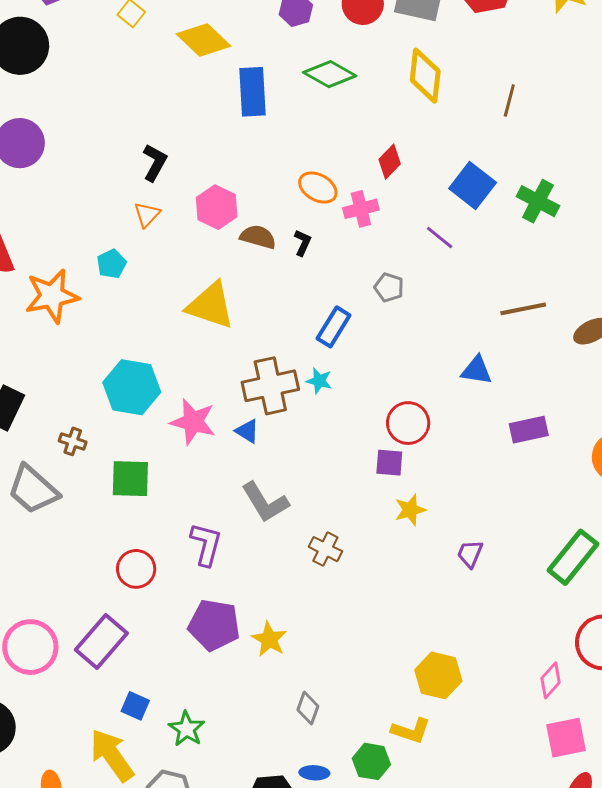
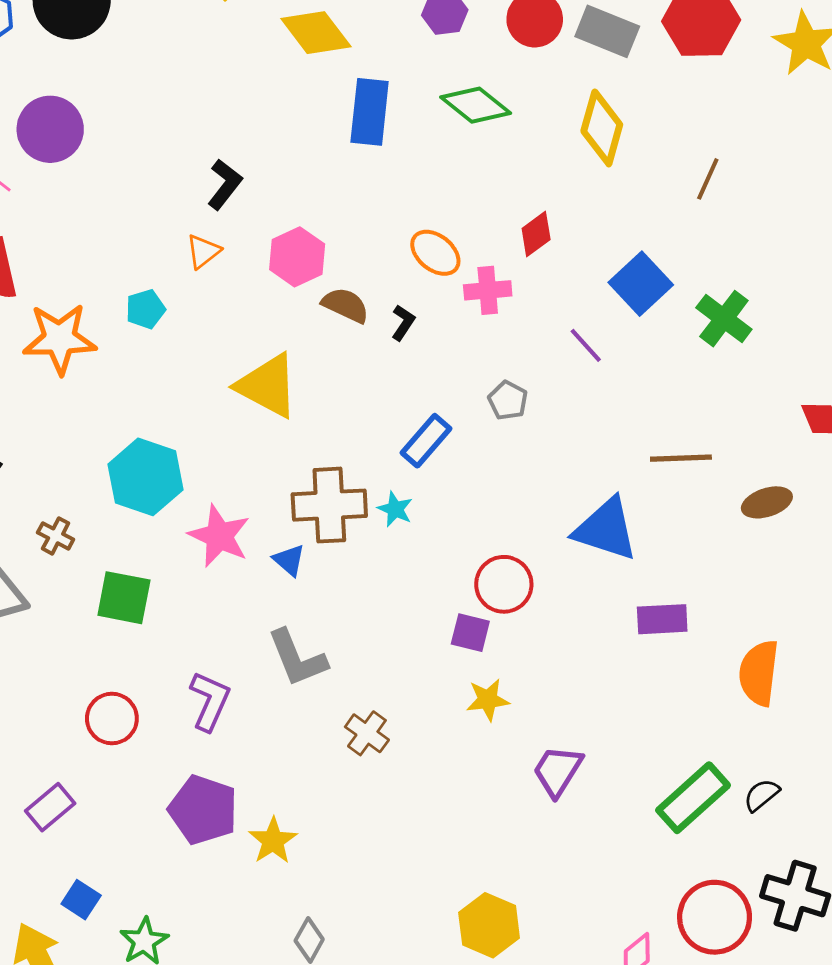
blue triangle: (476, 370) -> (606, 529), size x1.6
purple trapezoid: (470, 554) -> (558, 771), size x1.4
purple rectangle: (101, 641) -> (50, 807), size x0.7

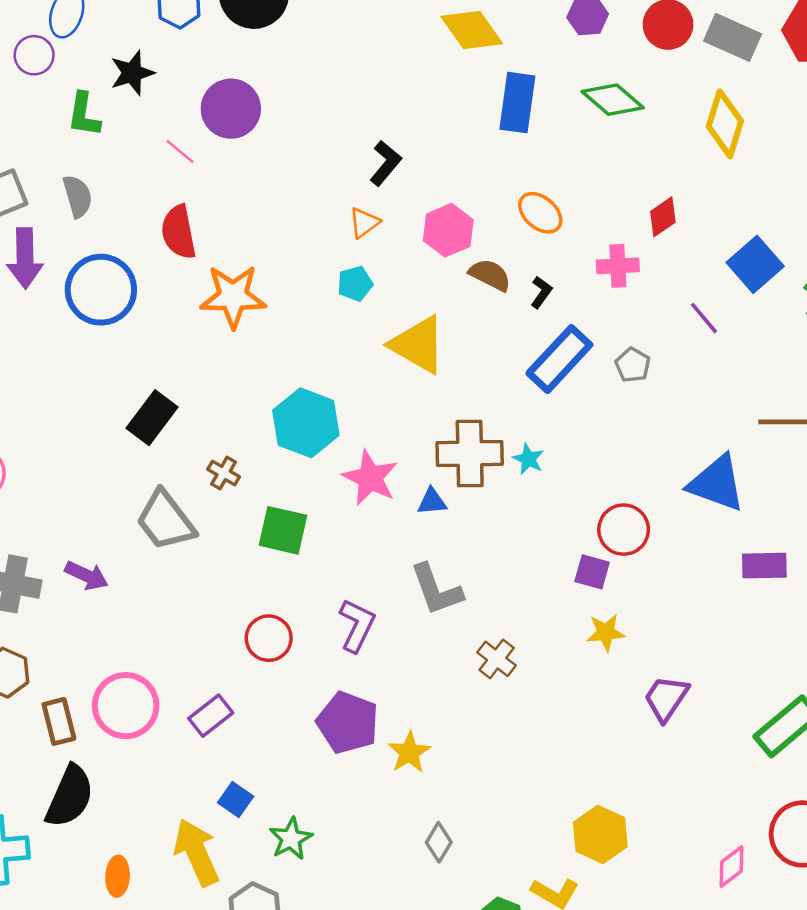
orange ellipse: (435, 253) -> (540, 213), moved
cyan pentagon: (145, 309) -> (355, 284), moved
blue rectangle: (426, 441) -> (559, 359), moved, size x1.4
blue triangle: (289, 560) -> (432, 502), turned -48

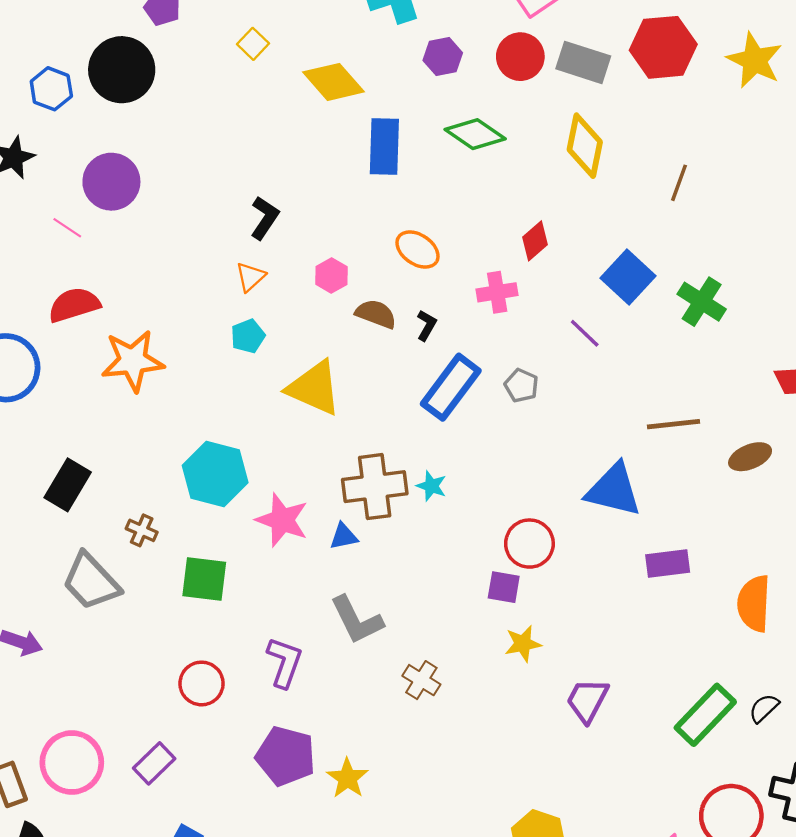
pink hexagon: (448, 230) -> (331, 276), size x0.7
red semicircle: (179, 232) -> (74, 305), turned 90

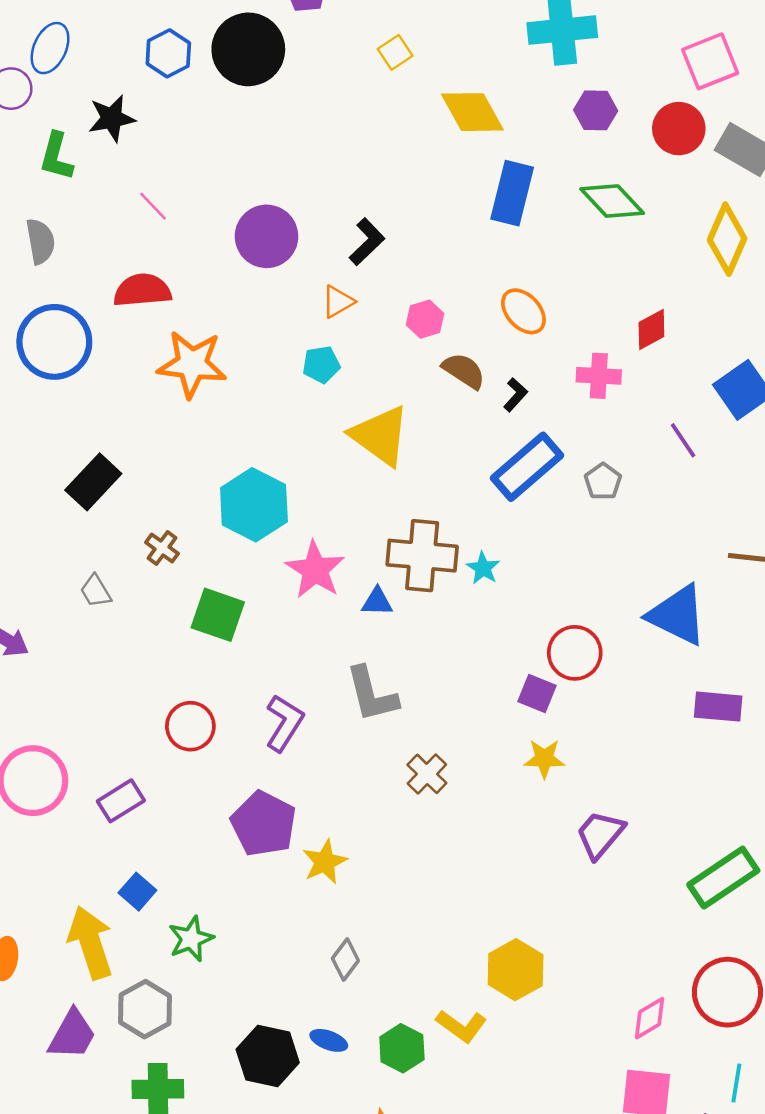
purple circle: (111, 182) -> (267, 236), moved
gray trapezoid: (91, 582) -> (96, 591), size x0.5

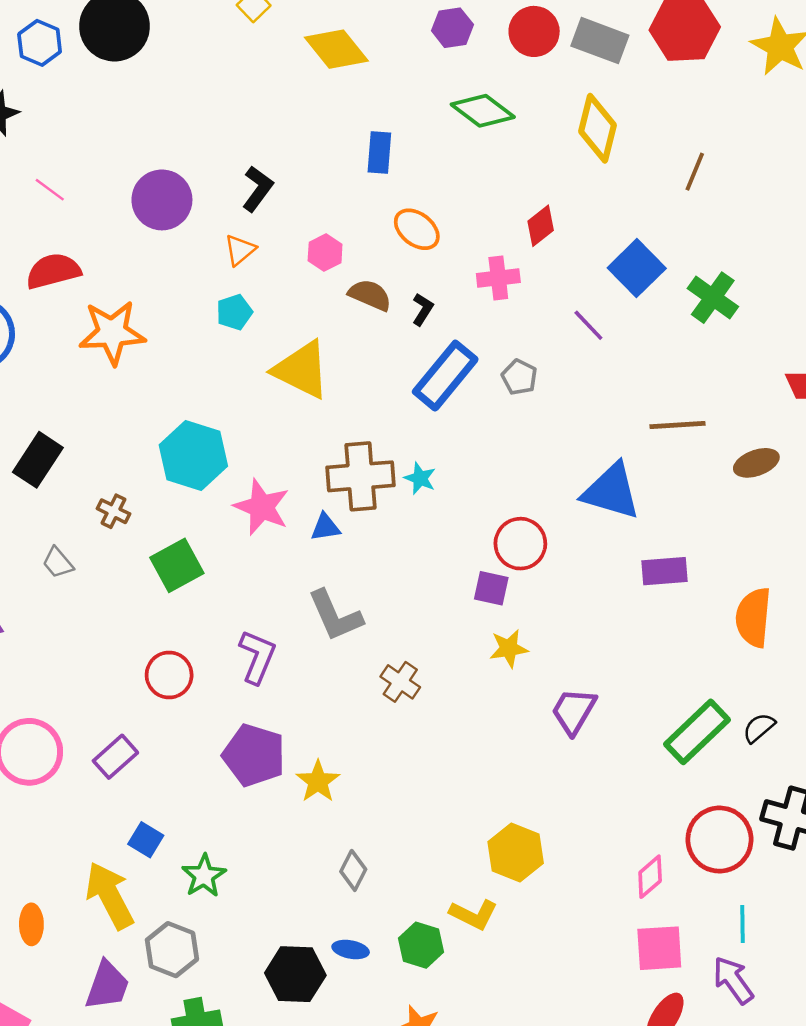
blue rectangle: (512, 193) -> (379, 152), moved, size x0.7
green square: (218, 615) -> (177, 565), turned -38

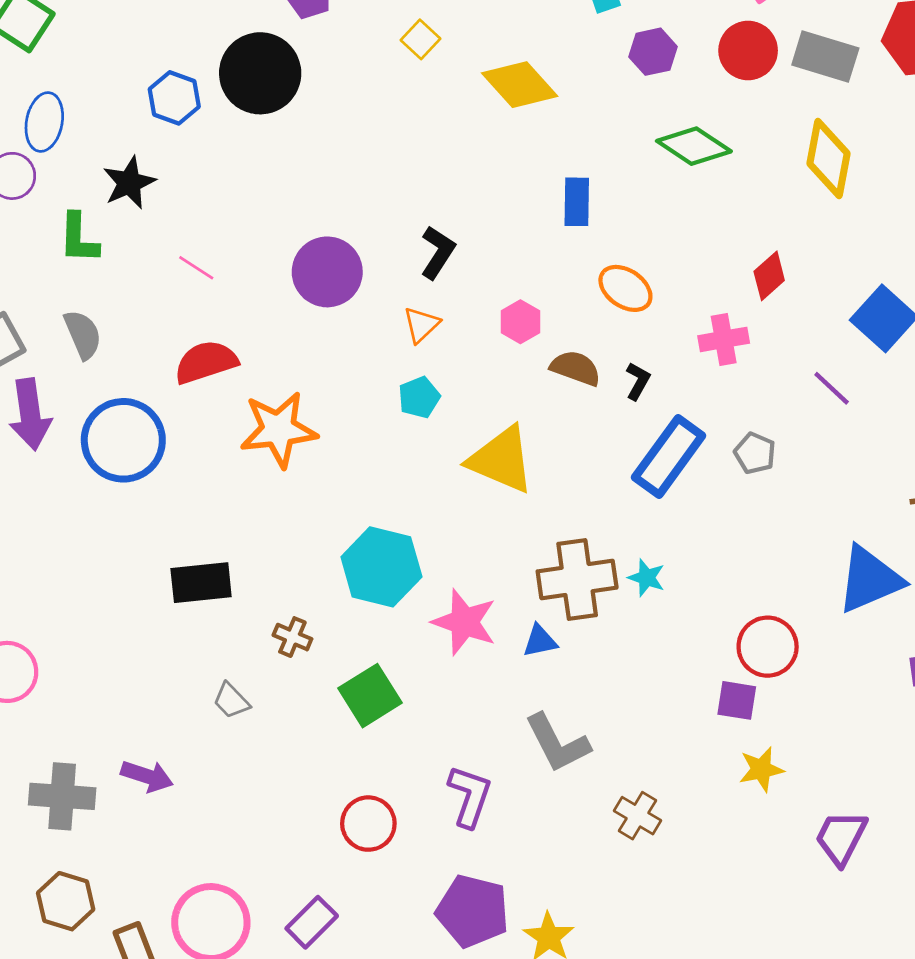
black rectangle: (38, 460) -> (201, 583), turned 54
blue triangle: (611, 491) -> (870, 579), turned -36

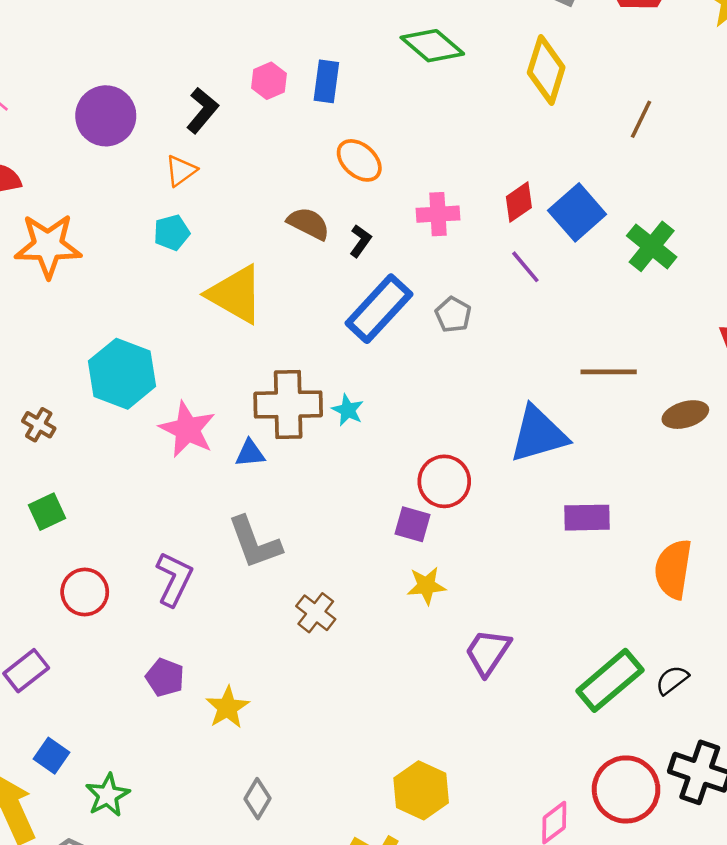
red diamond: (769, 276) -> (519, 202), moved
pink hexagon: (520, 322) -> (269, 81), moved
green square: (370, 696) -> (47, 512), moved, size x0.7
purple pentagon: (473, 911) -> (165, 677), size x0.6

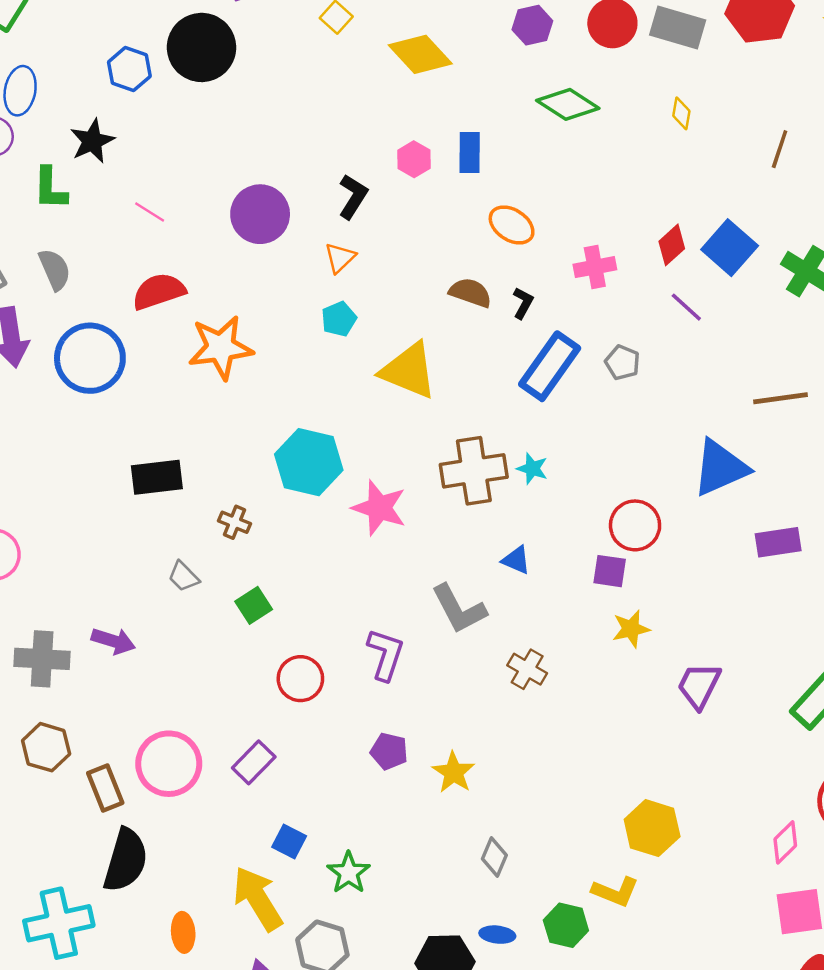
yellow diamond: (546, 70) -> (681, 113), size x0.5
blue triangle: (250, 453) -> (516, 560), moved, turned 36

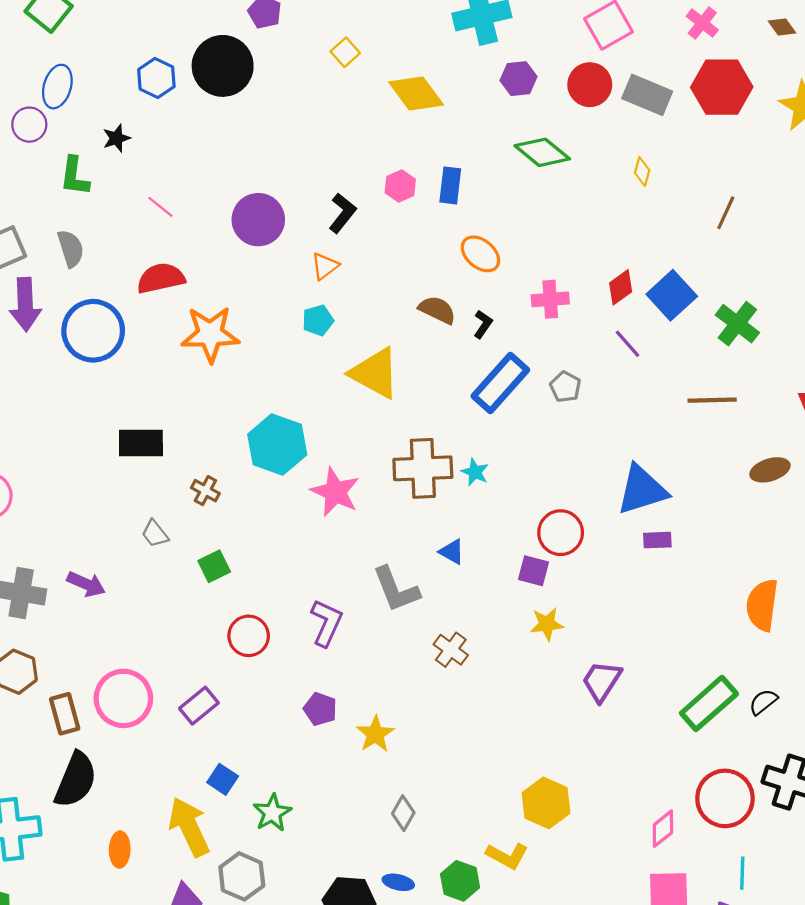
black star: (92, 141) -> (116, 138), size x0.7
brown line: (780, 398) -> (712, 400), moved
purple rectangle: (778, 542) -> (657, 540), moved, size x0.7

